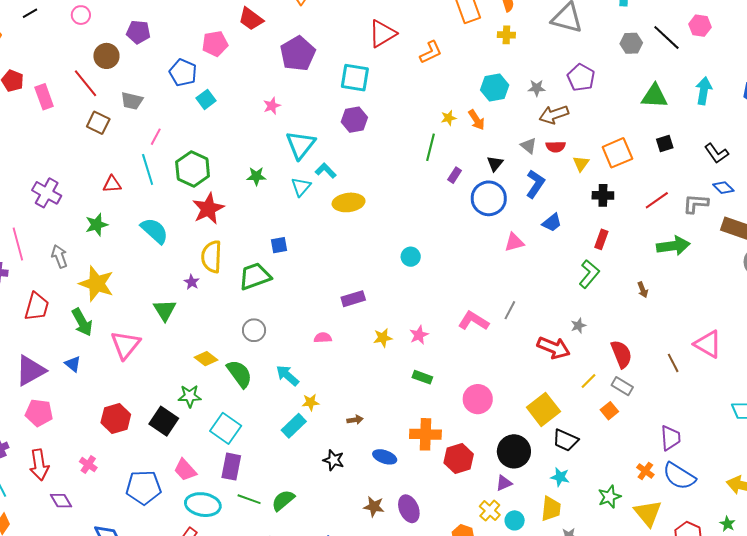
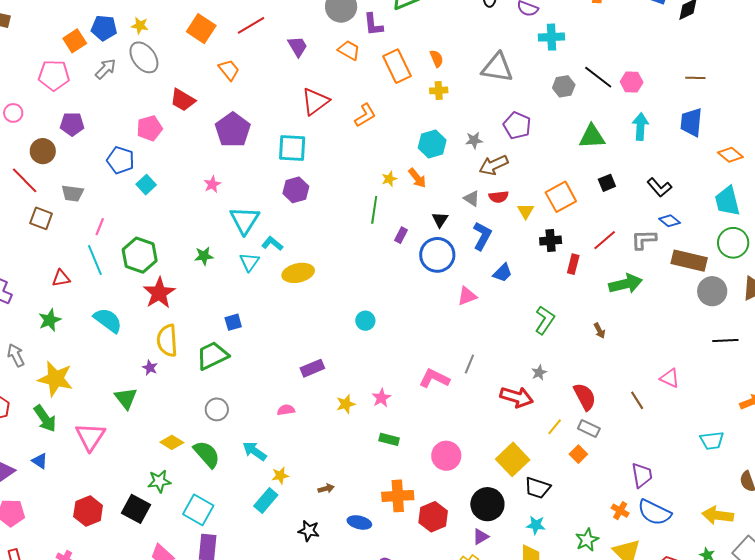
pink hexagon: (700, 26) -> (632, 82), moved
red rectangle: (601, 239) -> (573, 264), moved
pink triangle: (708, 344) -> (670, 378), size x0.7

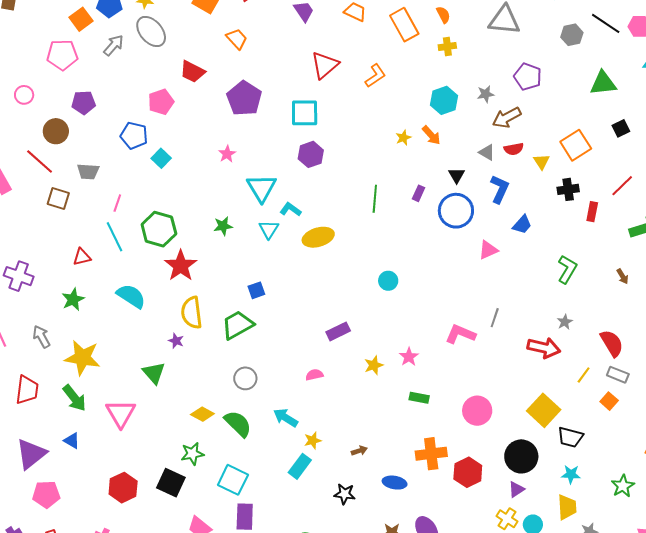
green line: (374, 210) -> (375, 199), moved

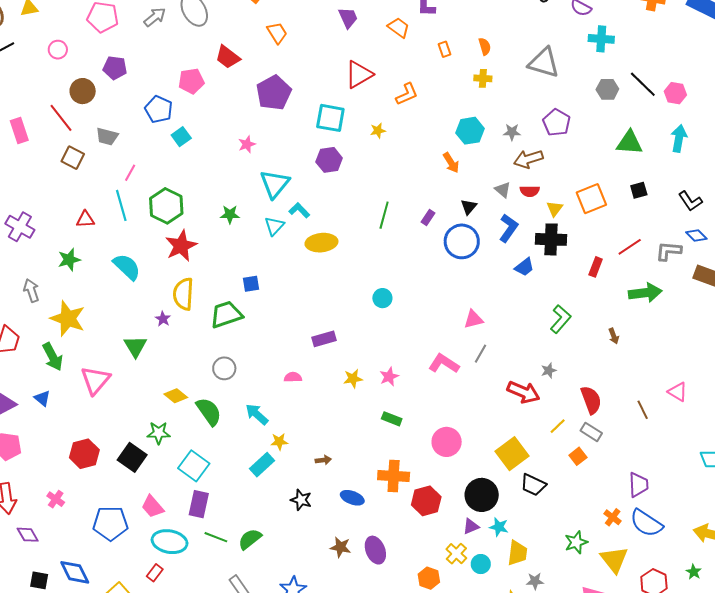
orange rectangle: (404, 25) -> (444, 49), size x0.5
yellow star: (403, 138) -> (378, 131), moved
black cross: (568, 189) -> (551, 239), moved, size x1.4
pink triangle: (488, 250) -> (473, 319), moved
cyan star: (571, 474) -> (499, 527), moved

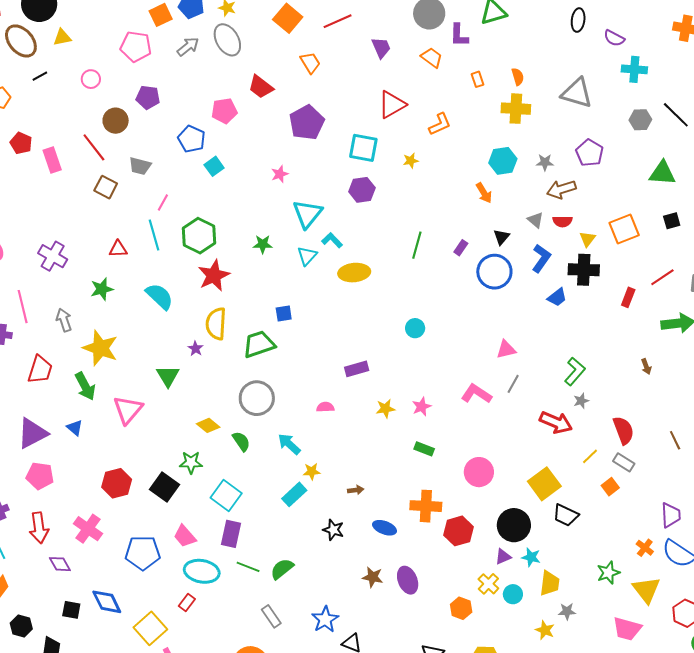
yellow cross: (483, 78) -> (516, 109), size x1.6
green L-shape: (561, 319) -> (575, 371), moved
gray circle: (224, 368) -> (257, 398), size x1.5
green semicircle: (209, 412) -> (241, 441), size x0.7
pink cross: (56, 499) -> (88, 529), size x1.6

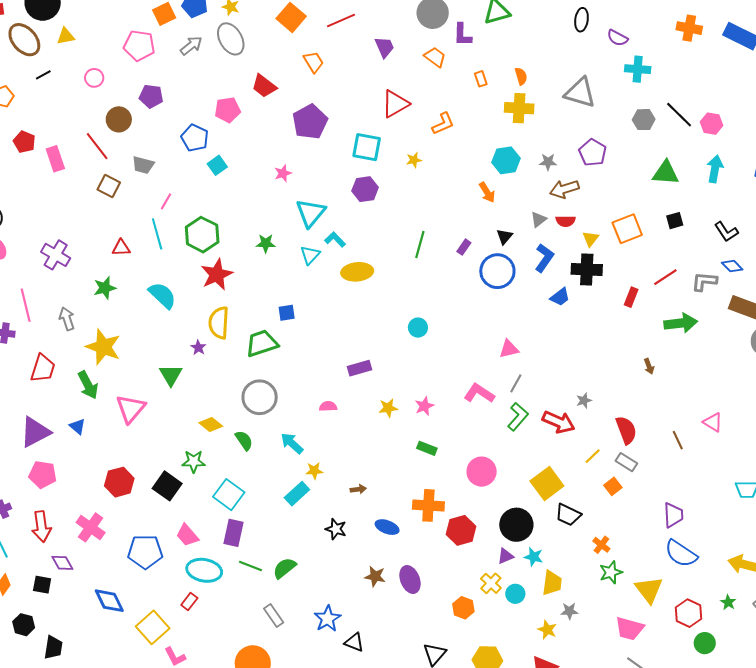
gray triangle: (535, 220) -> (539, 219), turned 42
green L-shape: (575, 371) -> (518, 417), moved
orange cross: (645, 548) -> (601, 545), moved
black square: (71, 610) -> (42, 585), moved

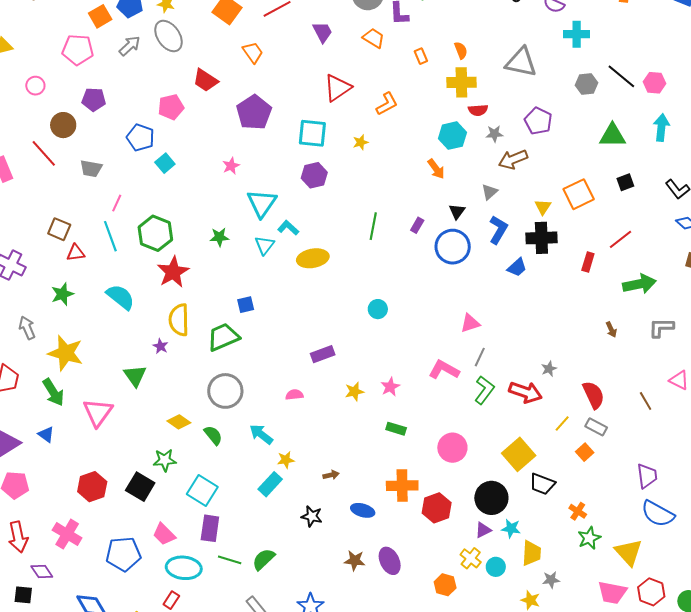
brown square: (109, 186) -> (59, 229), moved
red semicircle: (566, 221) -> (478, 110), moved
gray L-shape: (704, 281) -> (661, 328), moved
red hexagon: (688, 613) -> (651, 592), moved

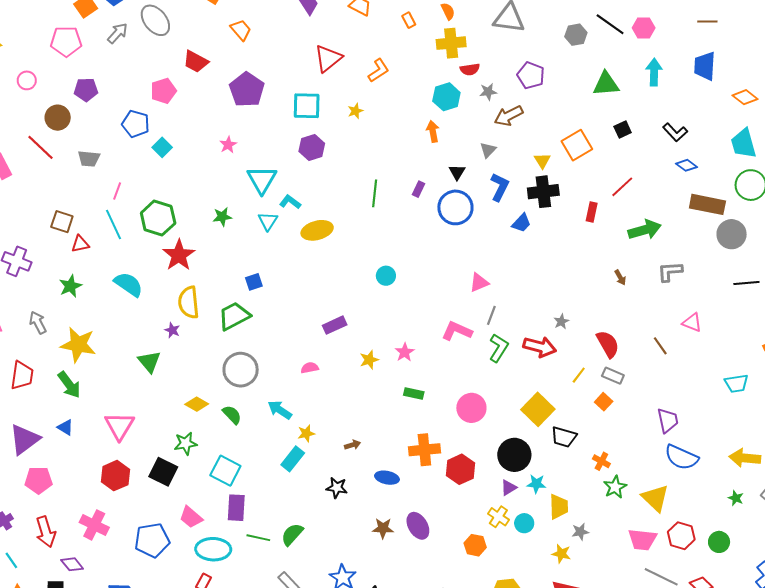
orange arrow: (436, 169) -> (433, 131), turned -150
pink triangle: (98, 412) -> (120, 426), moved

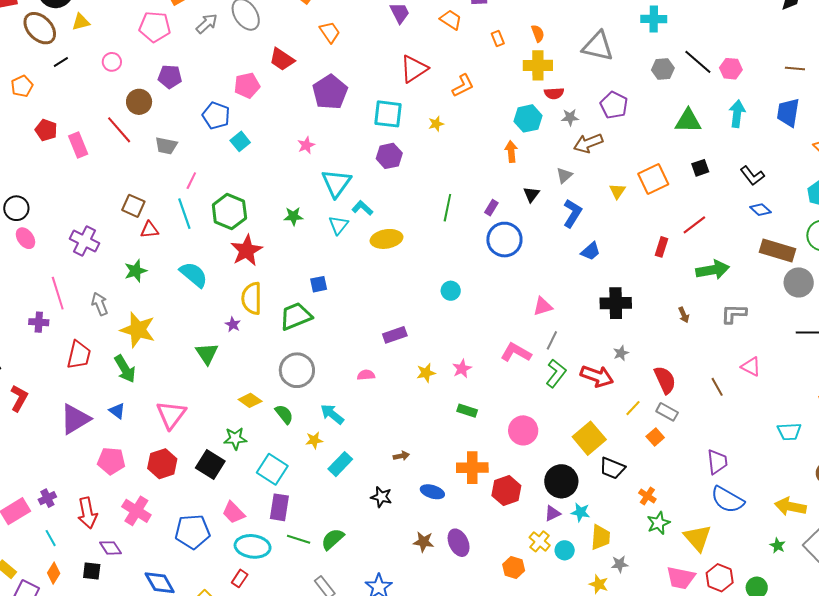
black cross: (543, 192) -> (616, 303), moved
blue circle: (455, 207) -> (504, 240), moved
yellow star: (306, 433) -> (314, 440), moved
pink pentagon: (39, 480) -> (111, 461), moved

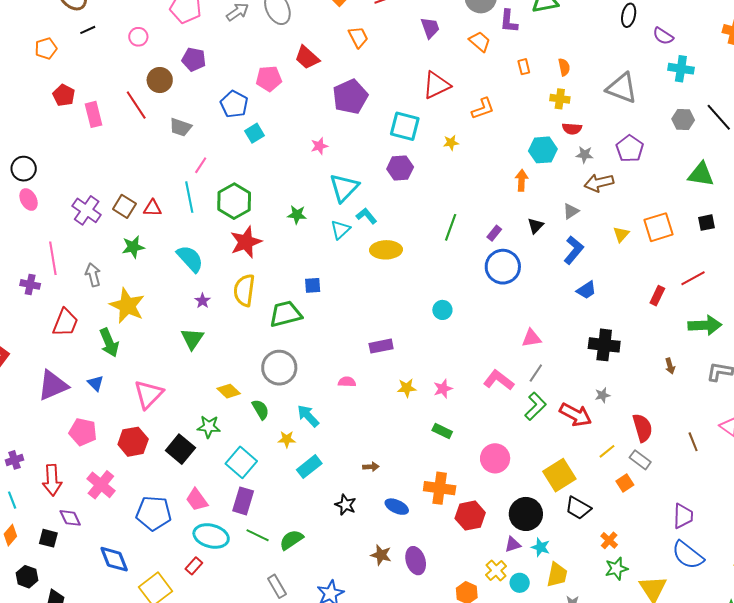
yellow cross: (538, 65) -> (560, 99), size x0.7
brown square: (133, 206) -> (124, 206), moved
purple star: (233, 324) -> (203, 301), moved

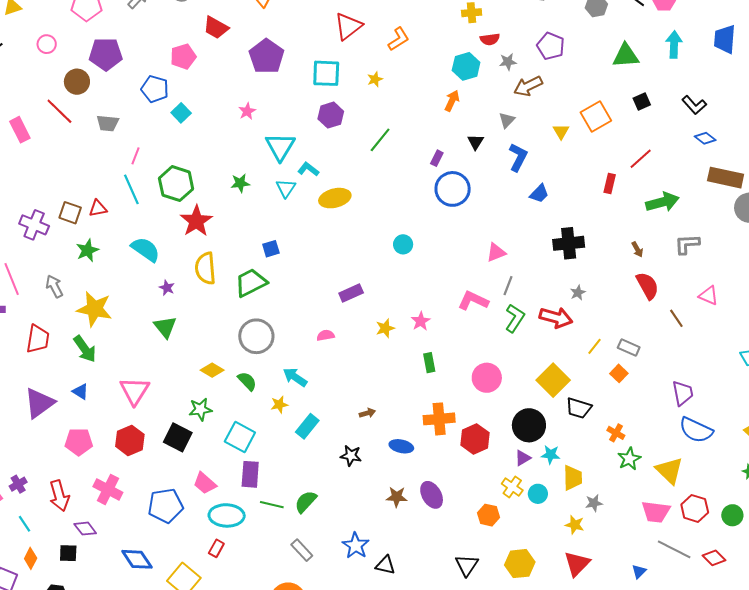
purple pentagon: (194, 59) -> (106, 54), size x1.4
orange arrow: (522, 180) -> (452, 101), turned 35
green line: (451, 227) -> (380, 140), moved, turned 32
red semicircle: (642, 428) -> (647, 286), moved
green rectangle: (442, 431) -> (429, 363), turned 66

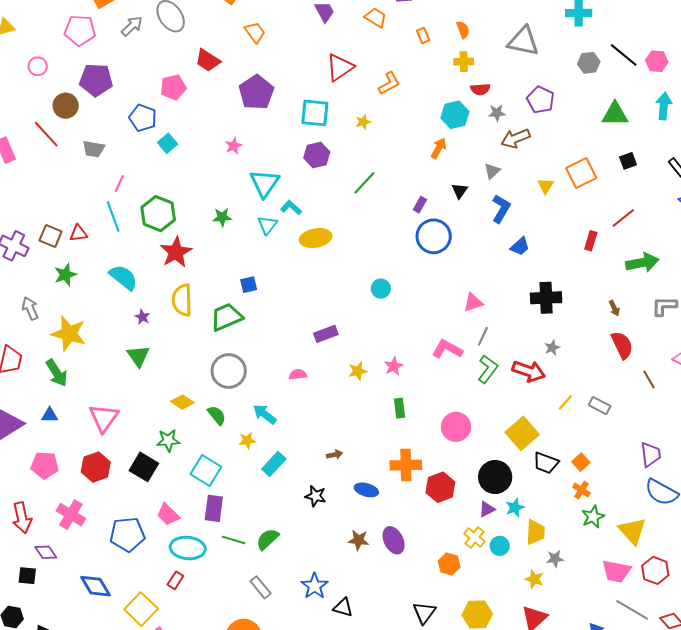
orange square: (619, 373) -> (581, 462), moved
blue triangle: (80, 391) -> (50, 415), turned -36
cyan star: (551, 455) -> (515, 508), turned -30

